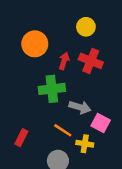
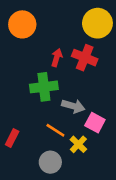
yellow circle: (86, 27) -> (97, 23), moved, size x1.5
orange circle: (35, 44) -> (22, 24), moved
yellow cross: (85, 144) -> (78, 144), turned 35

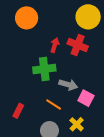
yellow cross: (78, 144) -> (77, 124), moved

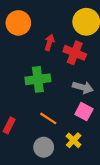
red arrow: (55, 45) -> (49, 42), moved
gray arrow: (68, 85) -> (83, 87), moved

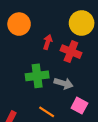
gray arrow: (83, 87) -> (64, 83), moved

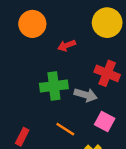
red arrow: (48, 42) -> (67, 45), turned -128
red cross: (71, 52) -> (107, 73), moved

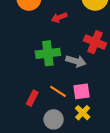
pink square: (105, 121) -> (82, 91), moved, turned -36
red rectangle: (22, 137) -> (32, 98), moved

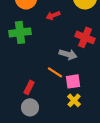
green cross: (48, 53) -> (20, 32), moved
orange line: (58, 91) -> (55, 72), moved
gray circle: (54, 119) -> (30, 107), moved

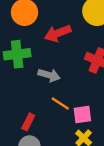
red arrow: (53, 15) -> (58, 33), size x1.5
gray arrow: (68, 54) -> (49, 75), moved

